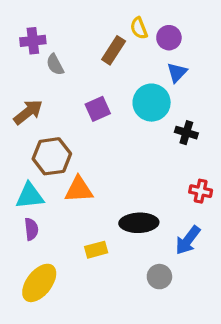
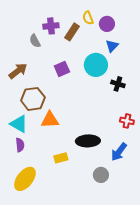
purple cross: (33, 41) -> (51, 26), moved
cyan triangle: (30, 196) -> (19, 124), turned 36

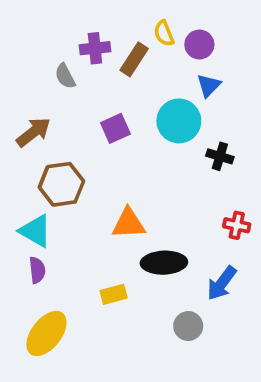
orange triangle: (50, 120) -> (129, 223), moved

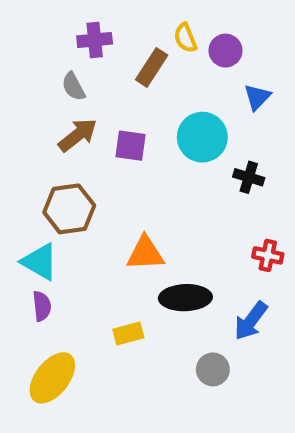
purple cross: (95, 48) -> (95, 40), moved
blue triangle: (209, 86) -> (257, 97), moved
purple square: (115, 128) -> (130, 146), turned 32
brown arrow: (33, 132) -> (78, 135), moved

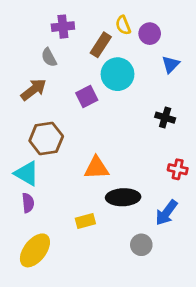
brown arrow: (78, 135) -> (34, 90), moved
cyan circle: (202, 137) -> (118, 74), moved
purple square: (130, 146) -> (87, 97), turned -35

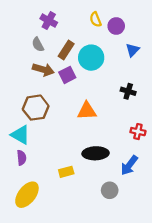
purple cross: (63, 27) -> (49, 21), turned 35
brown rectangle: (101, 45) -> (66, 50), moved
brown arrow: (34, 90) -> (43, 70), moved, turned 54
orange triangle: (97, 168) -> (87, 111), moved

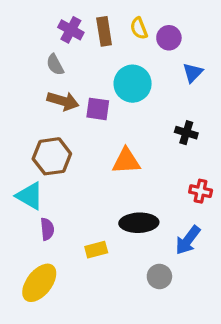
brown rectangle: (66, 50) -> (104, 31), moved, turned -42
purple square: (67, 75) -> (98, 109), turned 35
purple semicircle: (22, 158) -> (47, 229), moved

